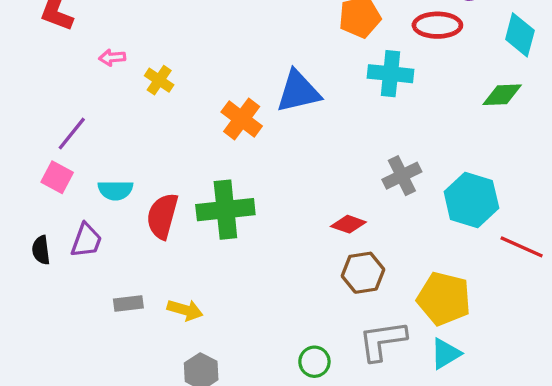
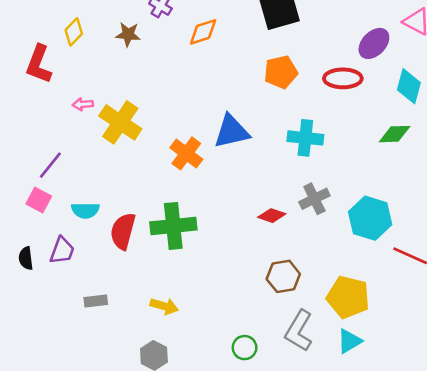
cyan cross: (391, 74) -> (305, 138), moved
yellow cross: (159, 80) -> (120, 122), size x1.8
red diamond: (348, 224) -> (272, 216), moved
yellow arrow: (185, 310) -> (164, 306), moved
gray L-shape: (382, 341) -> (299, 331), turned -51

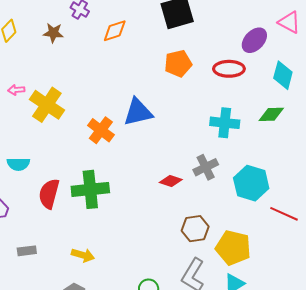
cyan cross: (305, 138) -> (225, 123), moved
cyan semicircle: (85, 210) -> (18, 164), moved
brown hexagon: (283, 276) -> (195, 229), moved

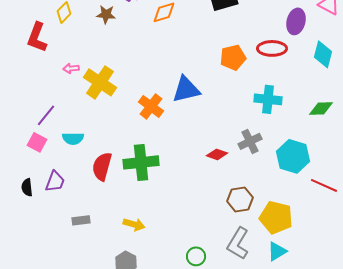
purple ellipse: (254, 40) -> (296, 21), turned -30
orange pentagon: (178, 64) -> (233, 57), moved
green diamond: (271, 114) -> (321, 108), moved

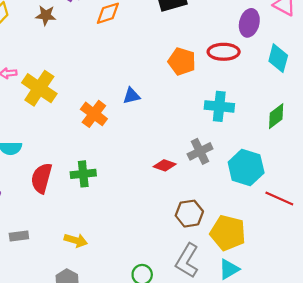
orange pentagon: (233, 57) -> (182, 61), turned 30
blue triangle: (186, 89) -> (131, 96), size x0.6
green diamond: (321, 108) -> (276, 116), turned -35
green cross: (141, 162) -> (83, 174), size x0.7

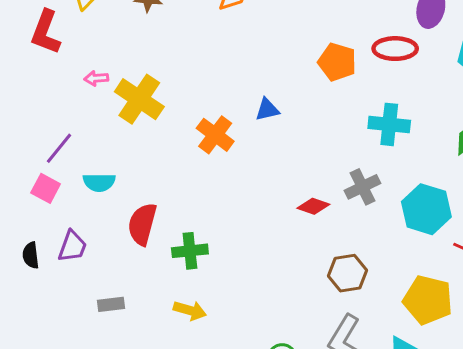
green cross: (83, 174) -> (190, 251), moved
yellow pentagon: (228, 233) -> (428, 300), moved

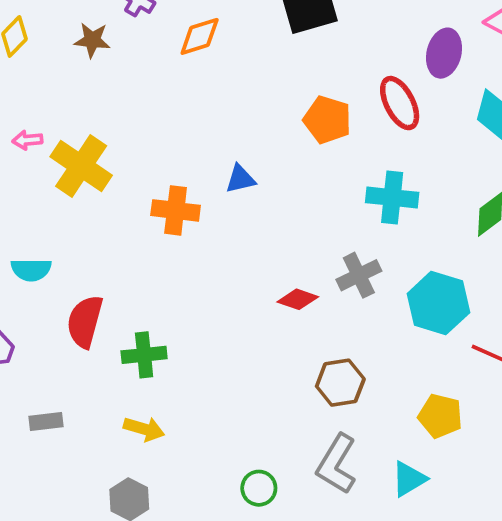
red ellipse: (395, 49) -> (400, 103), turned 63
orange cross: (215, 135) -> (176, 210), turned -30
yellow pentagon: (428, 300) -> (440, 416), size x0.7

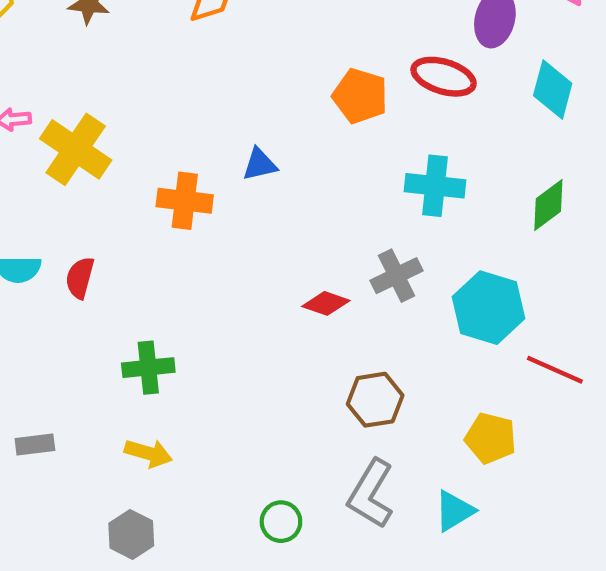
red ellipse: (400, 103) -> (444, 77), turned -46
red semicircle: (85, 322) -> (80, 278), moved, size x0.7

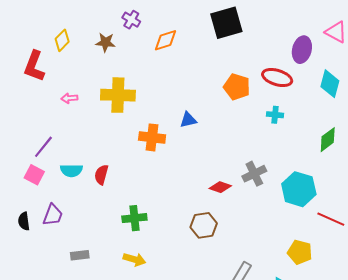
yellow cross: (76, 149) -> (118, 95), moved, turned -32
cyan cross: (435, 186) -> (275, 115), moved, size x0.6
brown hexagon: (375, 400) -> (204, 225), moved

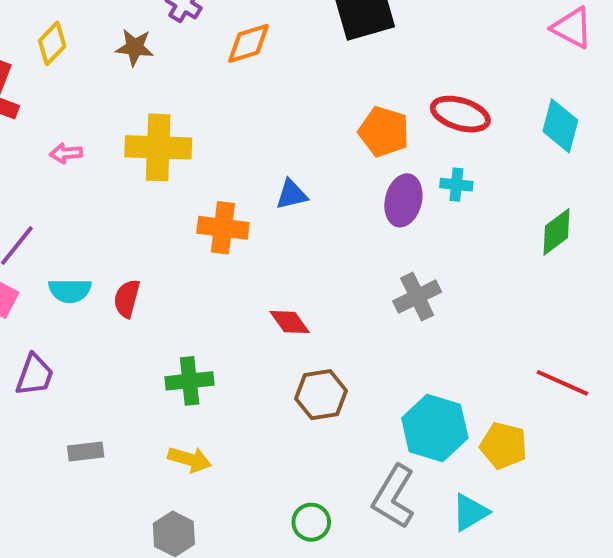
purple ellipse: (302, 50) -> (403, 200), moved
red diamond: (220, 187) -> (290, 322), moved, turned 35
cyan hexagon: (299, 189) -> (435, 428), moved

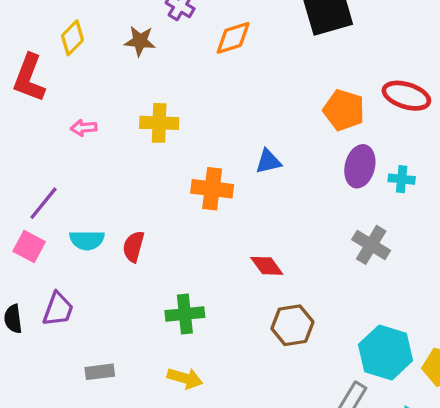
yellow cross: (158, 147) -> (159, 123), size x0.7
cyan cross: (456, 185) -> (402, 179), moved
gray cross: (417, 297) -> (371, 245), turned -33

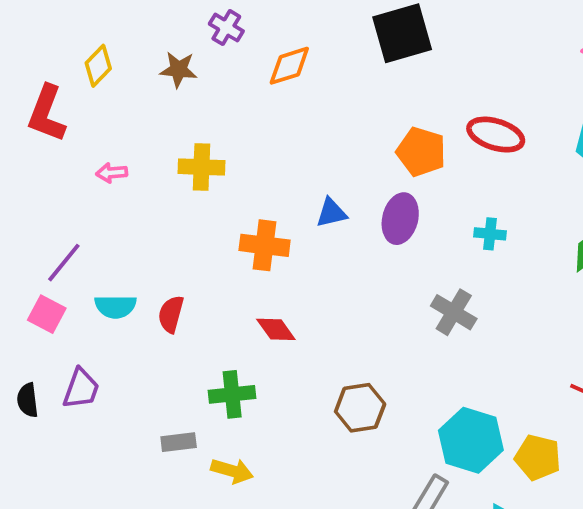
purple ellipse: (360, 166) -> (400, 219), moved
red diamond: (267, 266) -> (276, 329), moved
gray rectangle: (100, 372) -> (179, 442), moved

